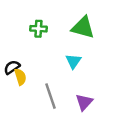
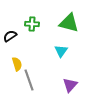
black semicircle: (12, 67) -> (10, 36), moved
gray line: (50, 96) -> (29, 80), moved

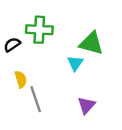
green triangle: (69, 23) -> (91, 43), moved
green cross: (32, 24) -> (39, 30), size x1.5

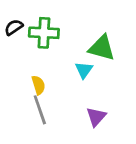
black semicircle: (12, 45) -> (14, 27), moved
yellow semicircle: (21, 79) -> (38, 85), moved

